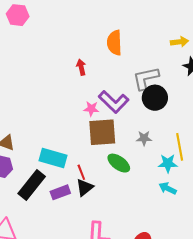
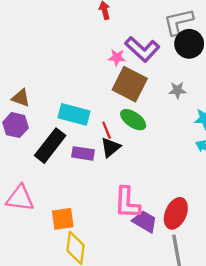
brown square: (102, 132) -> (130, 84), turned 32
green ellipse: (119, 163) -> (133, 120), moved
purple rectangle: (60, 192) -> (83, 153), turned 30

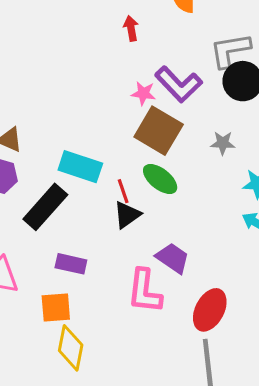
purple rectangle: (83, 153) -> (71, 264), moved
purple trapezoid: (145, 222) -> (173, 258), moved

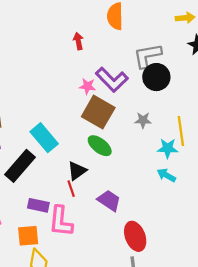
cyan rectangle: (80, 167) -> (44, 138), turned 32
red line: (123, 191) -> (71, 189), moved
pink L-shape: (145, 291) -> (61, 221), moved
red ellipse: (210, 310) -> (135, 236), turned -48

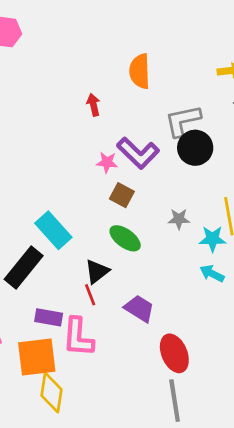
brown square: (98, 112) -> (122, 195), size x0.6
gray star: (143, 120) -> (179, 219), moved
orange square: (28, 236) -> (37, 357), size x1.4

